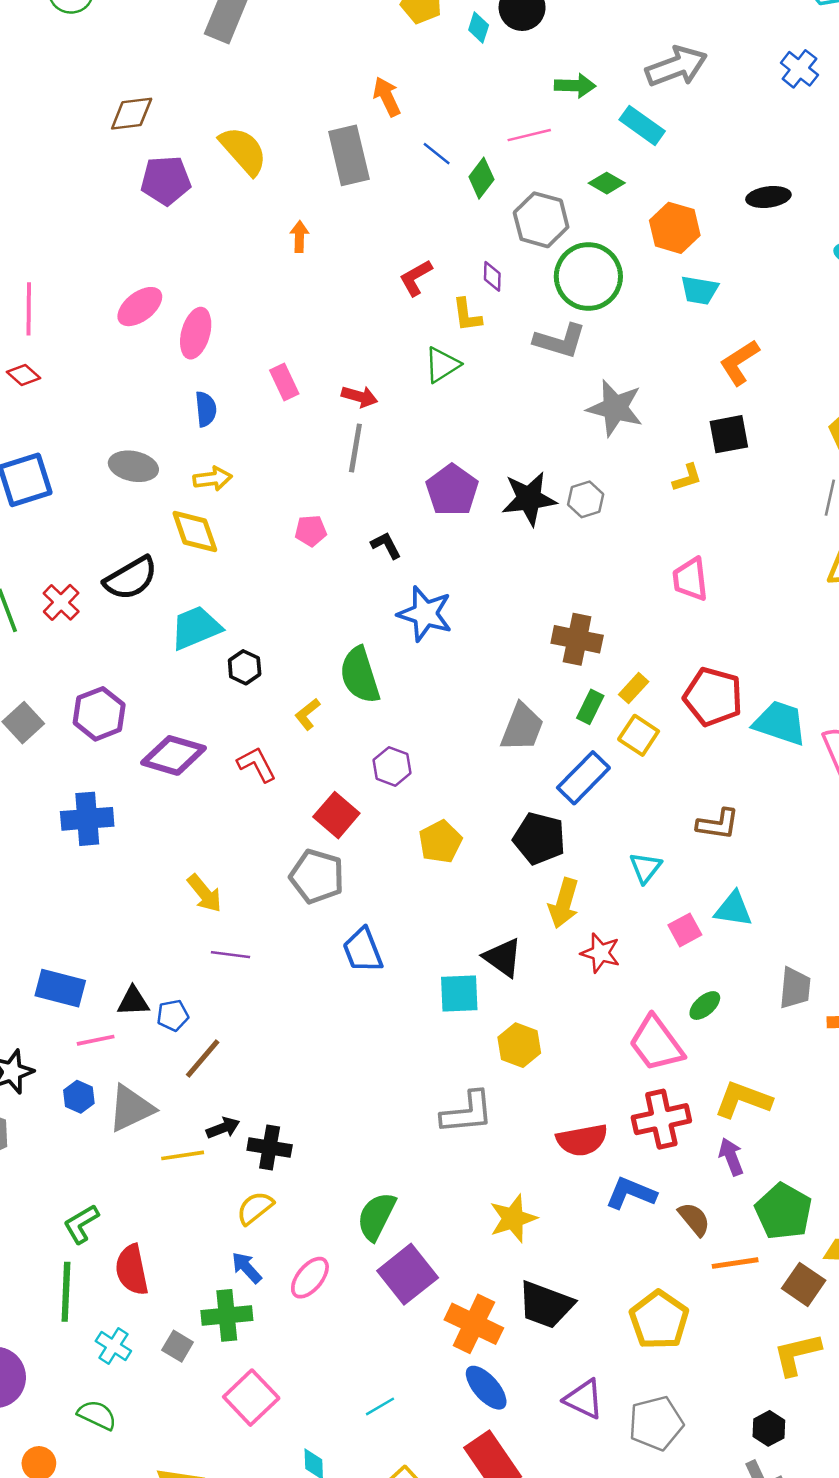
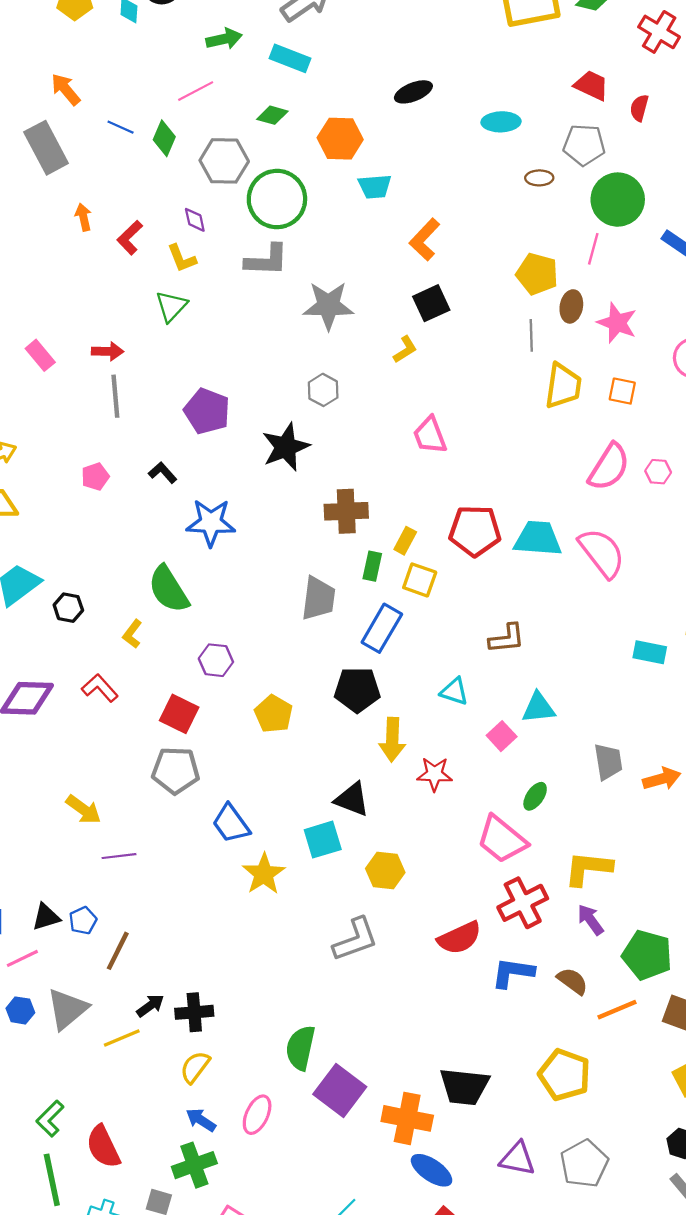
orange arrow: (299, 237) -> (83, 217), moved
black star: (529, 499) -> (286, 447), moved
cyan triangle: (645, 868) -> (454, 692), turned -36
yellow star: (513, 1218) -> (264, 874), moved

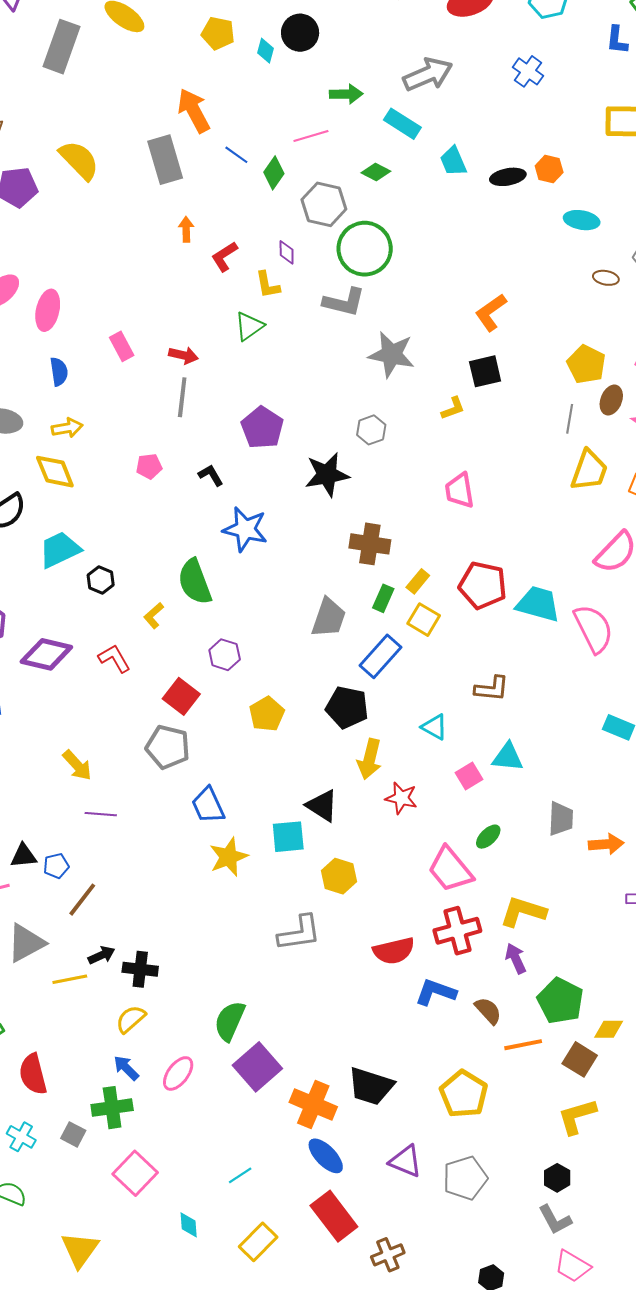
orange arrow: (66, 89) -> (194, 111), size x1.4
orange hexagon: (340, 139) -> (549, 169), moved, size x0.7
cyan trapezoid: (375, 187) -> (453, 161), moved, turned 60

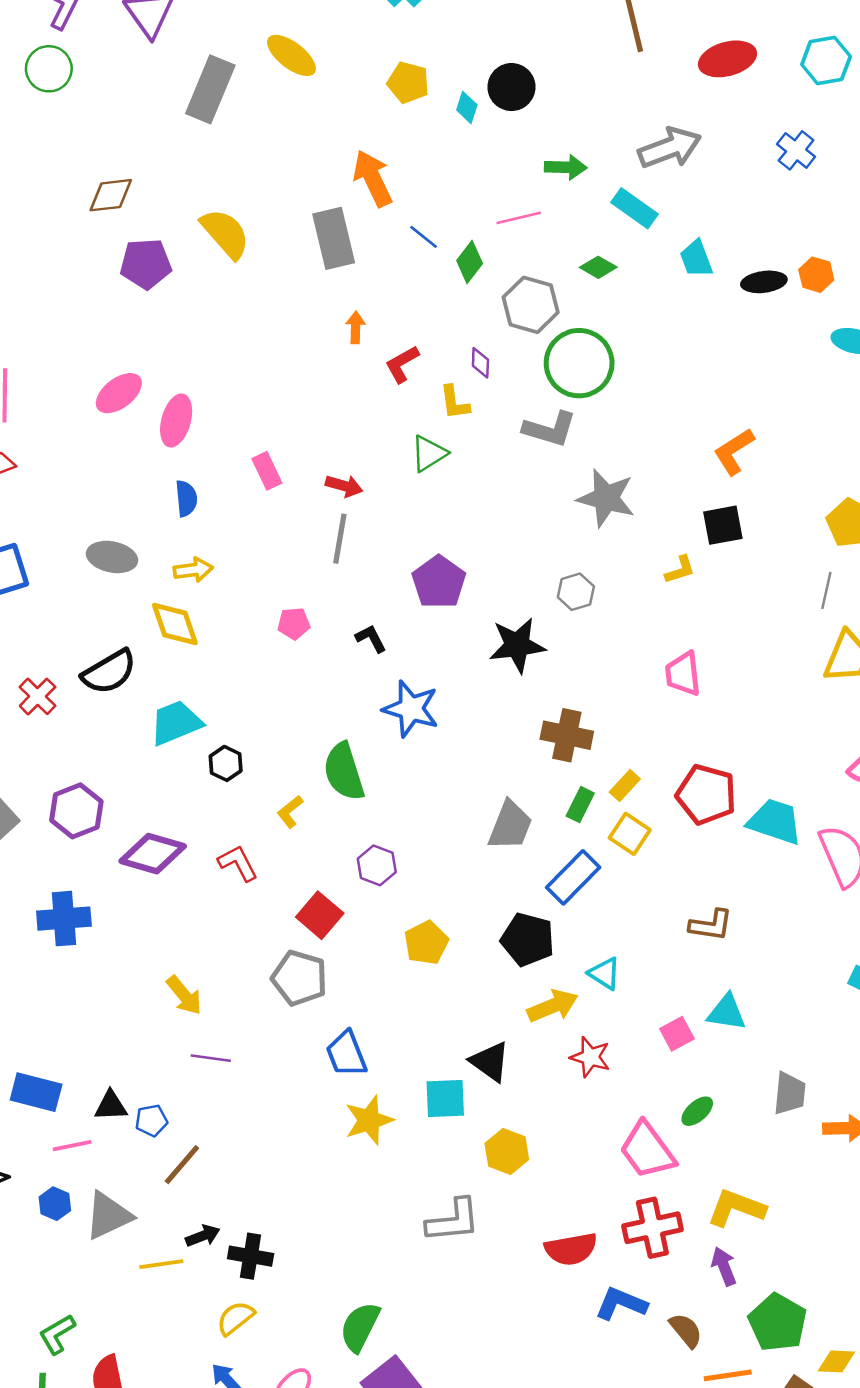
cyan triangle: (434, 727) -> (605, 973), moved
yellow arrow: (370, 759) -> (553, 1006), turned -129

